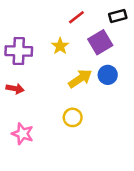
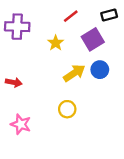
purple cross: (19, 51) -> (17, 27), moved

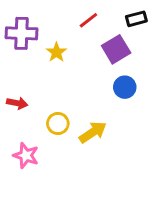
yellow star: (56, 43) -> (56, 52), moved
yellow arrow: (74, 73) -> (93, 132), moved
yellow circle: (67, 109) -> (58, 123), moved

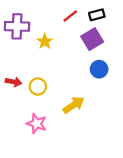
black rectangle: (136, 19) -> (97, 15), moved
yellow circle: (58, 123) -> (38, 87), moved
pink star: (26, 155) -> (37, 124), moved

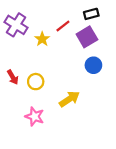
red line: (70, 16) -> (63, 26), moved
purple cross: (17, 26) -> (16, 25), turned 30
red arrow: (14, 82) -> (13, 77), turned 48

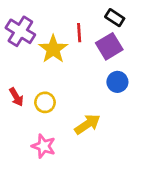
black rectangle: (91, 14) -> (115, 18), turned 48
red line: (63, 26) -> (79, 33), turned -56
yellow star: (42, 39) -> (53, 49), size x1.5

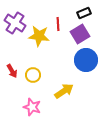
black rectangle: (115, 18) -> (84, 13), turned -56
yellow star: (53, 49) -> (39, 36), turned -30
blue circle: (117, 82) -> (86, 60), size x1.5

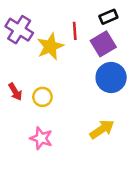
yellow star: (39, 36) -> (50, 46), turned -30
yellow arrow: (64, 91) -> (102, 129), moved

